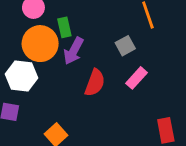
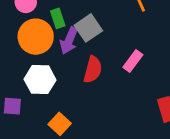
gray square: (125, 46) -> (88, 28), moved, size x1.4
white hexagon: (22, 76) -> (40, 80), moved

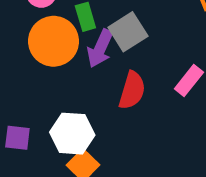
white hexagon: (40, 80) -> (72, 134), moved

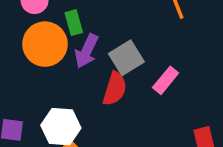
gray square: (128, 32) -> (126, 58), moved

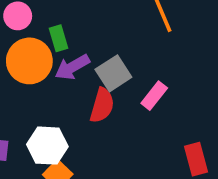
purple arrow: (87, 51) -> (72, 67), turned 36

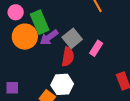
green rectangle: (58, 38) -> (40, 22), size x1.6
white hexagon: (47, 146) -> (62, 84), moved

